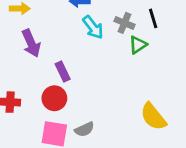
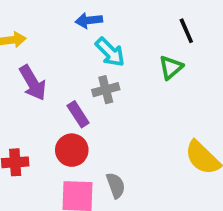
gray cross: (124, 23) -> (106, 90), moved, turned -30
gray semicircle: (84, 129) -> (116, 185), turned -78

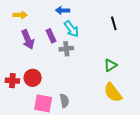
green triangle: (171, 67) -> (110, 65), moved
purple rectangle: (78, 114) -> (51, 36), moved
red circle: (72, 150) -> (33, 78), moved

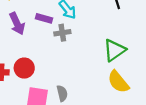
purple rectangle: (51, 36) -> (44, 18), turned -48
green triangle: (110, 65) -> (114, 50), size x1.5

